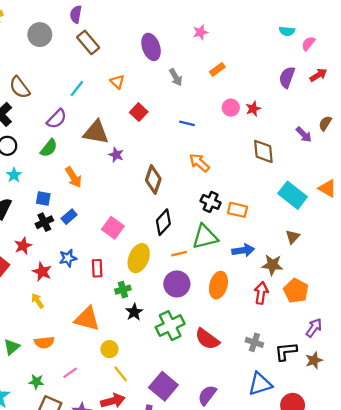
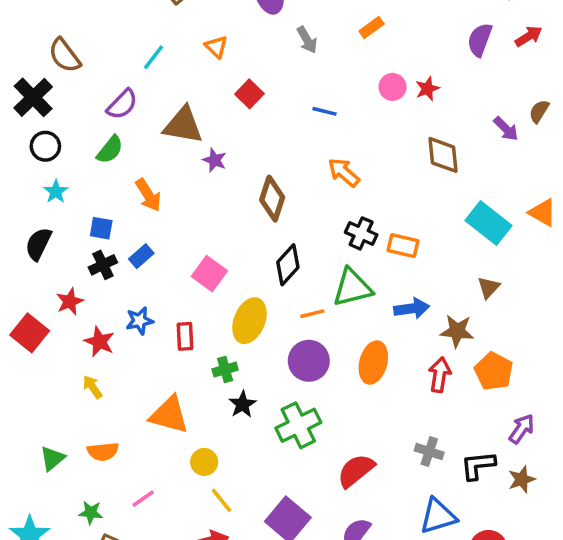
red semicircle: (207, 339) -> (356, 471), moved, turned 105

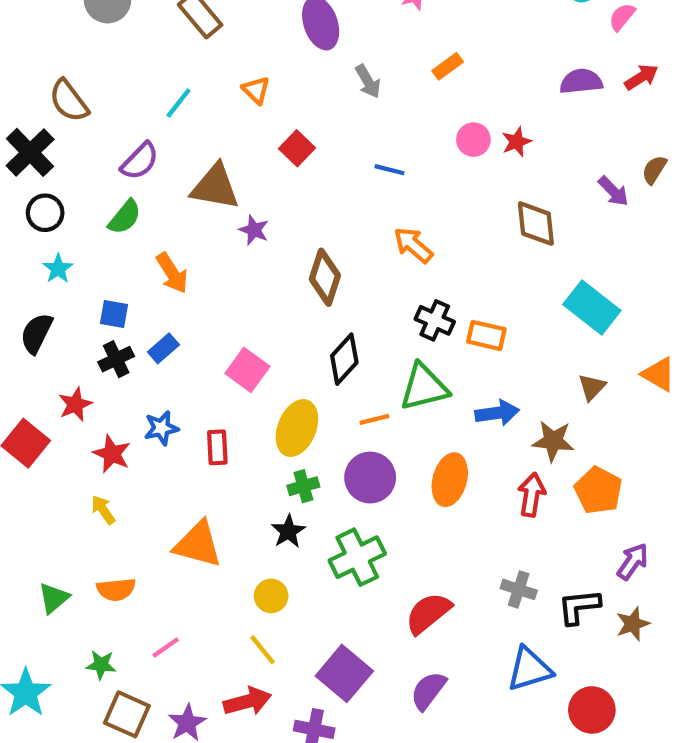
purple semicircle: (480, 40) -> (581, 81), turned 64
orange triangle: (543, 213) -> (659, 374), moved
green cross: (225, 370) -> (303, 486), moved
yellow circle: (204, 462) -> (271, 596), moved

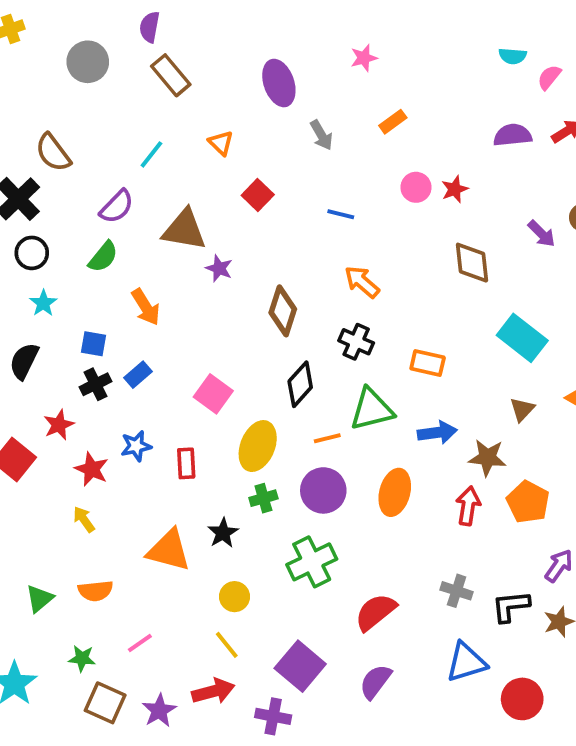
black cross: (435, 320) -> (356, 342), moved
black star: (288, 531) -> (223, 533), moved

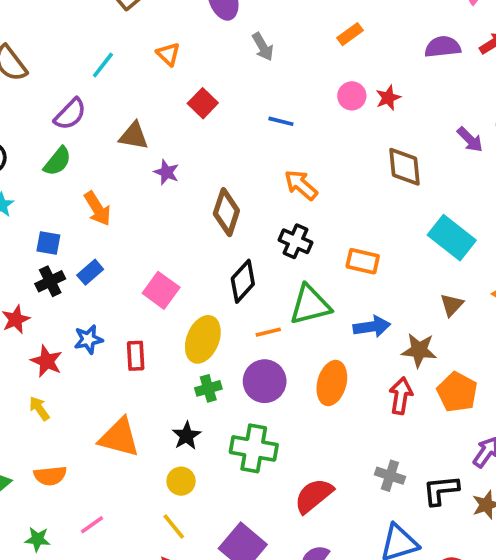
orange rectangle: (393, 122) -> (350, 34), moved
brown triangle: (184, 230) -> (134, 136), size x0.7
black star: (223, 533) -> (186, 436), moved
green cross: (312, 562) -> (254, 448), turned 36

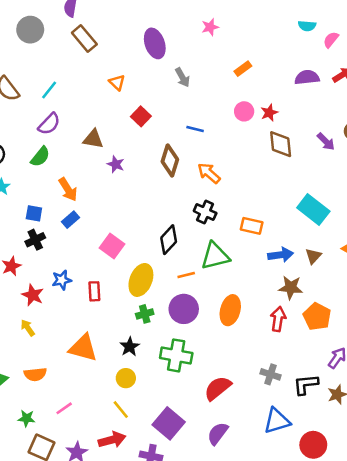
cyan line: (103, 65) -> (49, 90), moved
brown diamond: (405, 167) -> (281, 144), moved
brown diamond: (226, 212) -> (170, 160), moved
blue rectangle: (90, 272) -> (70, 220), moved
blue arrow: (372, 327) -> (281, 255), moved

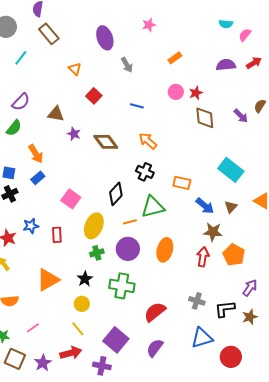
cyan line: (49, 90) -> (21, 58), moved
brown diamond: (170, 160) -> (106, 142), moved, turned -55
blue arrow: (281, 255) -> (205, 206), turned 48
orange triangle: (83, 348) -> (48, 280), turned -45

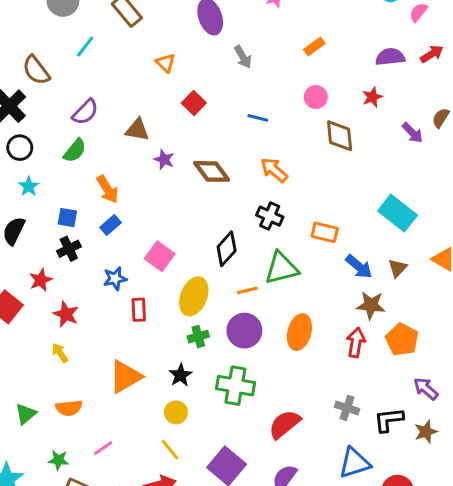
red star: (196, 93) -> (372, 97), moved
brown diamond: (205, 118) -> (340, 136), moved
blue star: (31, 226) -> (115, 279), moved
purple arrow: (250, 288) -> (426, 389), turned -84

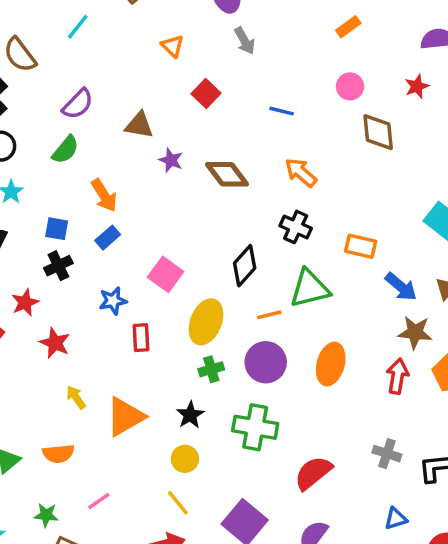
gray arrow: (243, 57) -> (245, 41), moved
yellow arrow: (60, 353) -> (76, 397), moved
blue triangle: (354, 463) -> (396, 519), size x0.6

